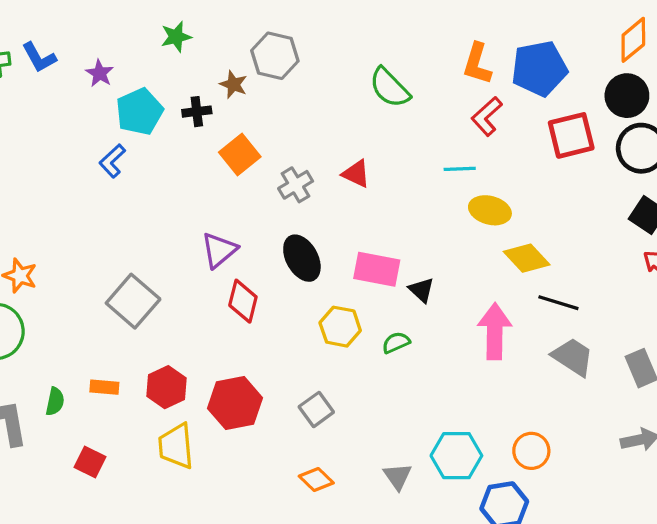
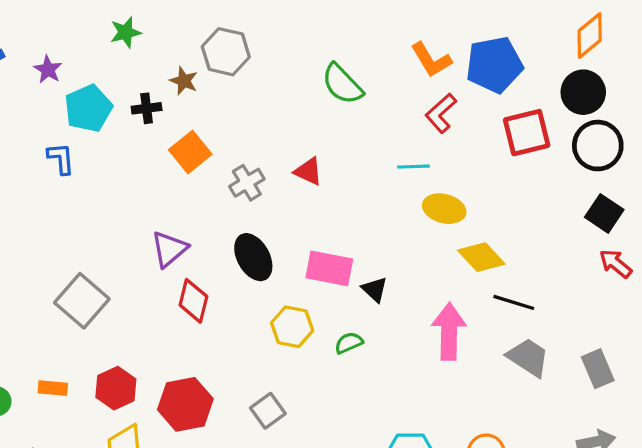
orange L-shape: (477, 64) -> (431, 60), turned -48
blue L-shape: (112, 161) -> (61, 158), turned 128

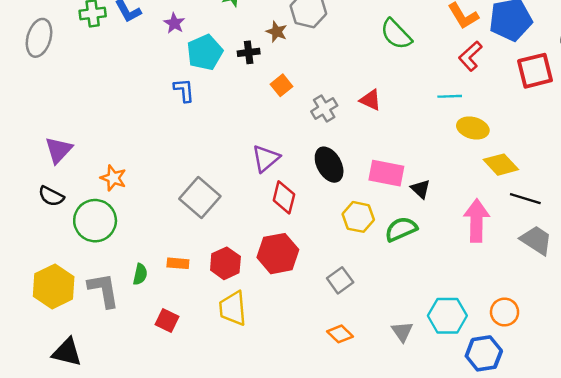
orange square: (190, 152) -> (282, 85), size x0.7
green semicircle: (349, 343) -> (401, 229), size x1.5
red hexagon: (185, 404) -> (278, 254), moved

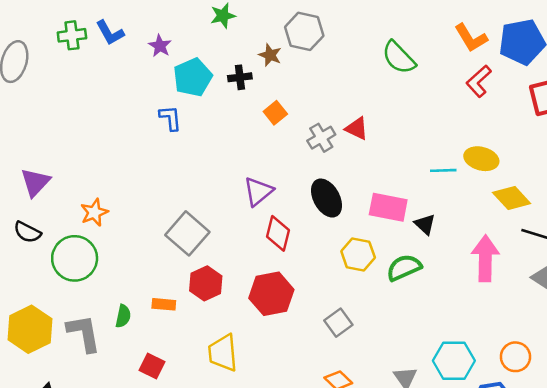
cyan line: (450, 96) -> (443, 170), moved
red triangle: (370, 100) -> (357, 128), moved
orange star: (113, 178) -> (94, 212), turned 30
red hexagon: (225, 263) -> (206, 283), moved

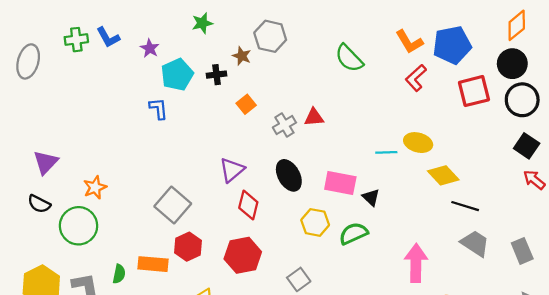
red triangle: (357, 128) -> (314, 117), turned -30
pink arrow: (485, 258) -> (416, 263), moved
orange rectangle: (164, 304) -> (153, 264), size x1.5

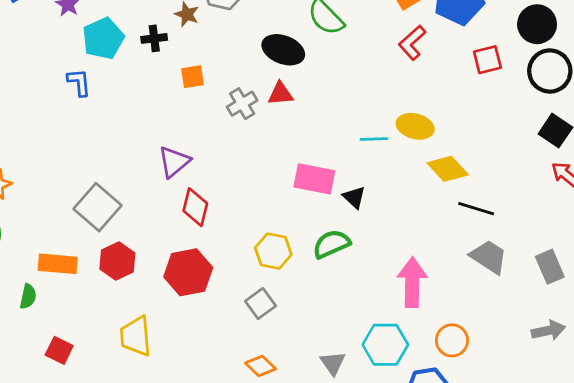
red square: (474, 91) -> (487, 60), size x0.7
orange square: (246, 104) -> (192, 77), turned 30
black ellipse: (289, 175) -> (283, 50), moved, turned -40
yellow hexagon: (315, 222) -> (273, 251), moved
orange rectangle: (153, 264) -> (58, 264), moved

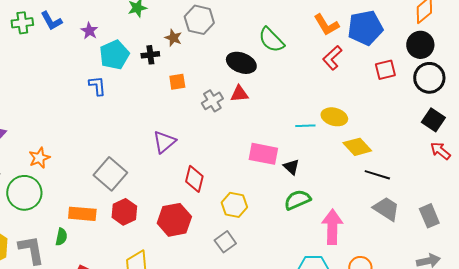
red diamond: (195, 207) -> (194, 179), moved
green semicircle: (331, 244) -> (297, 200), moved

